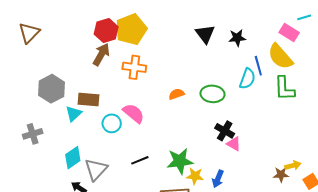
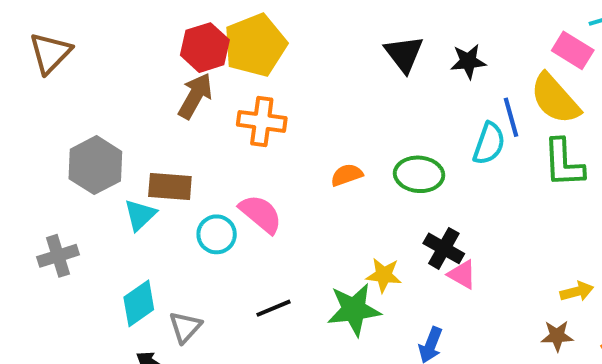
yellow arrow: (293, 165) -> (577, 292), moved
gray triangle: (96, 170) -> (185, 327), size x0.7
yellow star: (195, 176) -> (384, 275), moved

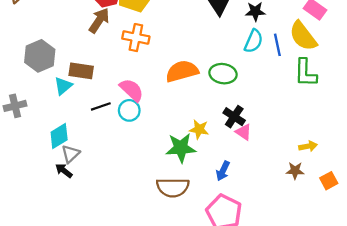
cyan semicircle: (489, 144) -> (254, 41), moved
orange semicircle: (347, 175) -> (182, 71), size x1.8
cyan circle: (217, 234) -> (129, 110), moved
black line: (273, 308) -> (101, 106), moved
gray triangle: (185, 327) -> (71, 154), moved

